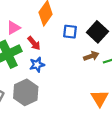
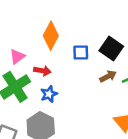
red arrow: (34, 43) -> (42, 71), turned -32

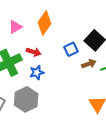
blue square: (81, 52) -> (71, 49), moved, turned -32
pink triangle: (17, 57) -> (15, 27), moved

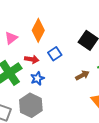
blue square: (71, 49) -> (55, 54), moved
brown arrow: (89, 64) -> (82, 75), moved

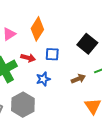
blue square: (55, 54) -> (52, 54), turned 32
blue star: (37, 78) -> (43, 79), moved

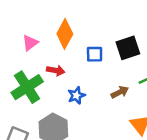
black square: (87, 44) -> (128, 48), turned 36
blue square: (52, 54) -> (95, 54), moved

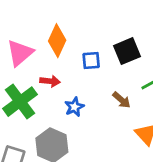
pink triangle: (30, 43) -> (20, 53), size x1.5
brown arrow: (120, 92) -> (121, 100), turned 72

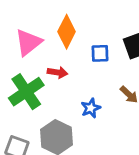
blue star: (74, 107) -> (91, 108), moved

